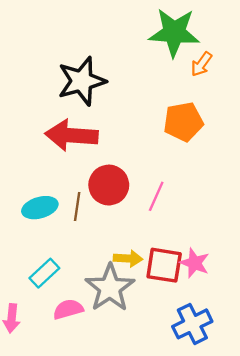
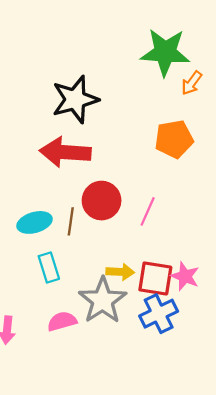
cyan rectangle: (44, 273) -> (49, 267), moved, turned -64
blue cross: (192, 324) -> (159, 314), moved

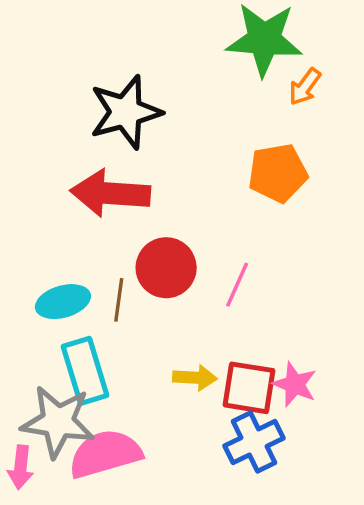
cyan rectangle: (49, 267) -> (85, 371), size x1.4
gray star: (103, 300) -> (58, 422), moved, turned -30
pink semicircle: (62, 321) -> (105, 454), size x1.6

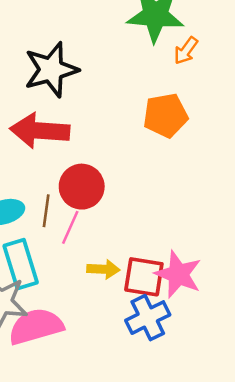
pink line: (237, 285) -> (70, 227), moved
pink star: (295, 384) -> (178, 274), size x1.4

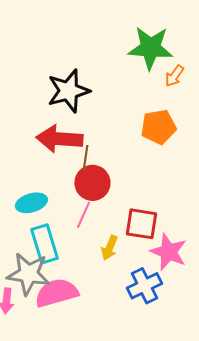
brown line: (46, 211) -> (85, 158), moved
yellow arrow: (103, 269) -> (109, 248), turned 110
red square: (144, 277) -> (141, 224), moved

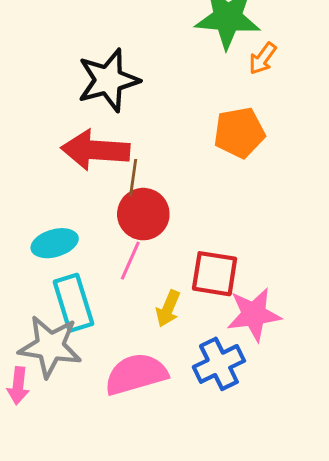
pink star: (168, 252) -> (254, 314), turned -30
pink semicircle: (56, 293) -> (136, 374), moved

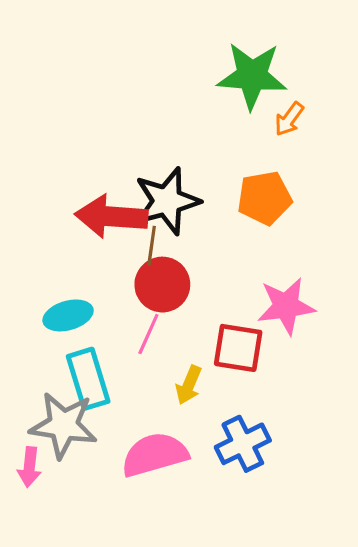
black star: (108, 80) -> (167, 201), moved
pink star: (254, 314) -> (286, 306), moved

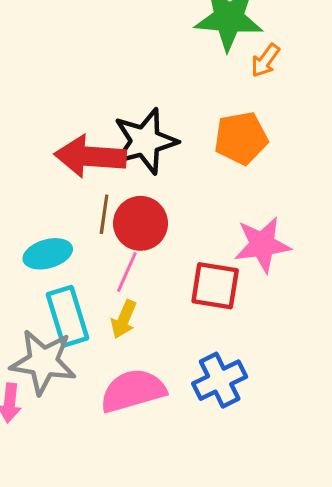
brown line: (152, 246) -> (104, 214), moved
yellow arrow: (189, 385) -> (124, 319), moved

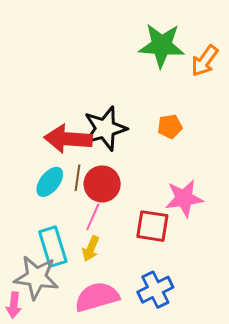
orange arrow: (265, 61) -> (205, 61), moved, size x1.4
orange pentagon: (241, 138) -> (170, 126), size x0.7
cyan ellipse: (48, 254) -> (50, 182), moved, turned -36

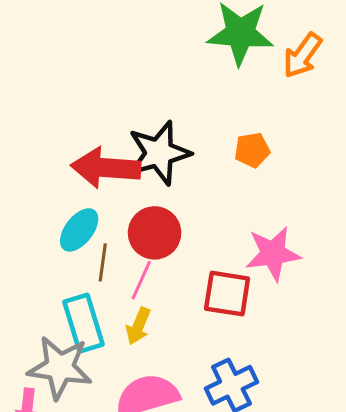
brown line: (77, 178) -> (103, 262), moved

